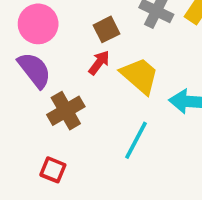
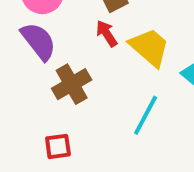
red arrow: (99, 63) -> (107, 34), turned -70
red square: (53, 170) -> (58, 146), turned -30

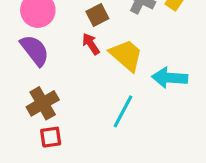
brown cross: (72, 84) -> (43, 103), moved

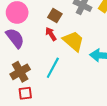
brown square: (97, 15) -> (55, 16), turned -32
cyan line: (123, 111) -> (53, 68), moved

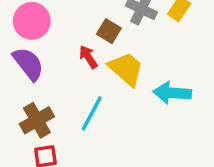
brown square: (55, 16) -> (109, 31), moved

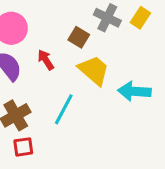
red arrow: (88, 57) -> (46, 60), moved

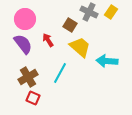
red square: (23, 147) -> (33, 98), turned 32

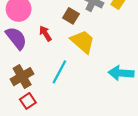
cyan arrow: (107, 61) -> (121, 73), moved
red square: (33, 98) -> (28, 101), turned 32

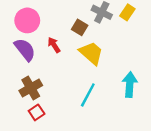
cyan line: (59, 72) -> (88, 95), moved
cyan arrow: (121, 73) -> (130, 84), turned 90

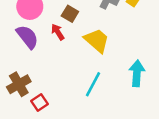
brown square: (80, 27) -> (70, 14), moved
brown cross: (31, 88) -> (19, 84), moved

